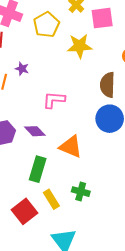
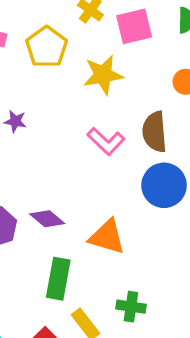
pink L-shape: (54, 100) -> (106, 141), moved, turned -135

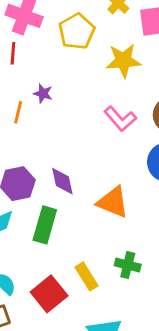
purple diamond: (47, 219) -> (62, 181), turned 32
green rectangle: (58, 279) -> (45, 225), moved

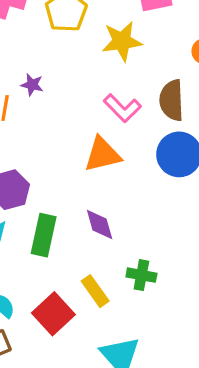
purple diamond: (62, 181) -> (100, 224), moved
orange triangle: (113, 202) -> (102, 154), moved, turned -32

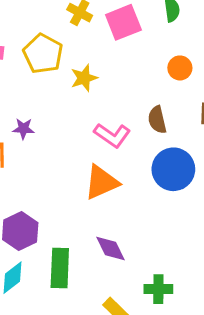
yellow star: (122, 41) -> (84, 78), moved, size x0.7
brown semicircle: (172, 100) -> (157, 120), size x0.7

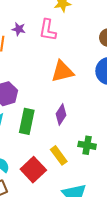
pink L-shape: (112, 135) -> (48, 30), moved, turned 55
purple diamond: (110, 248) -> (61, 114), turned 50

